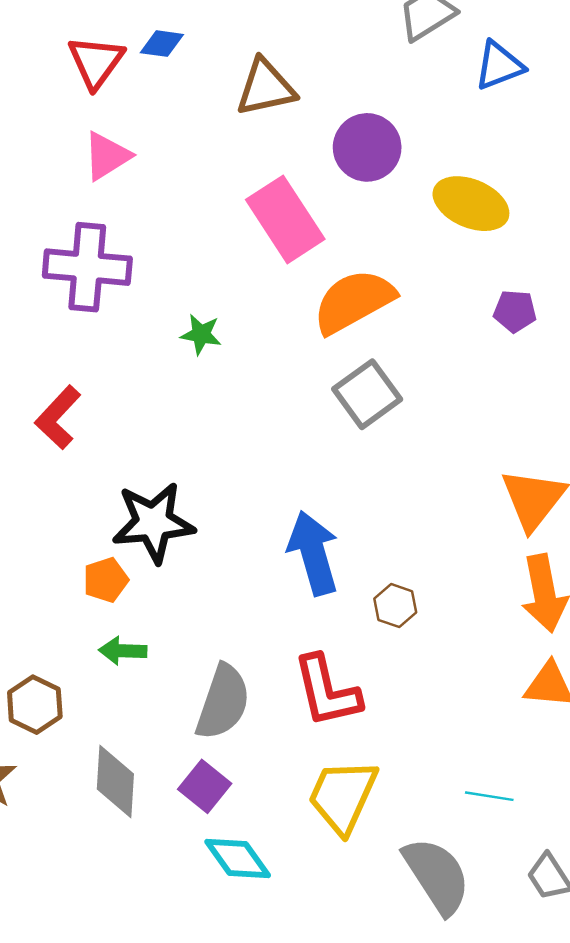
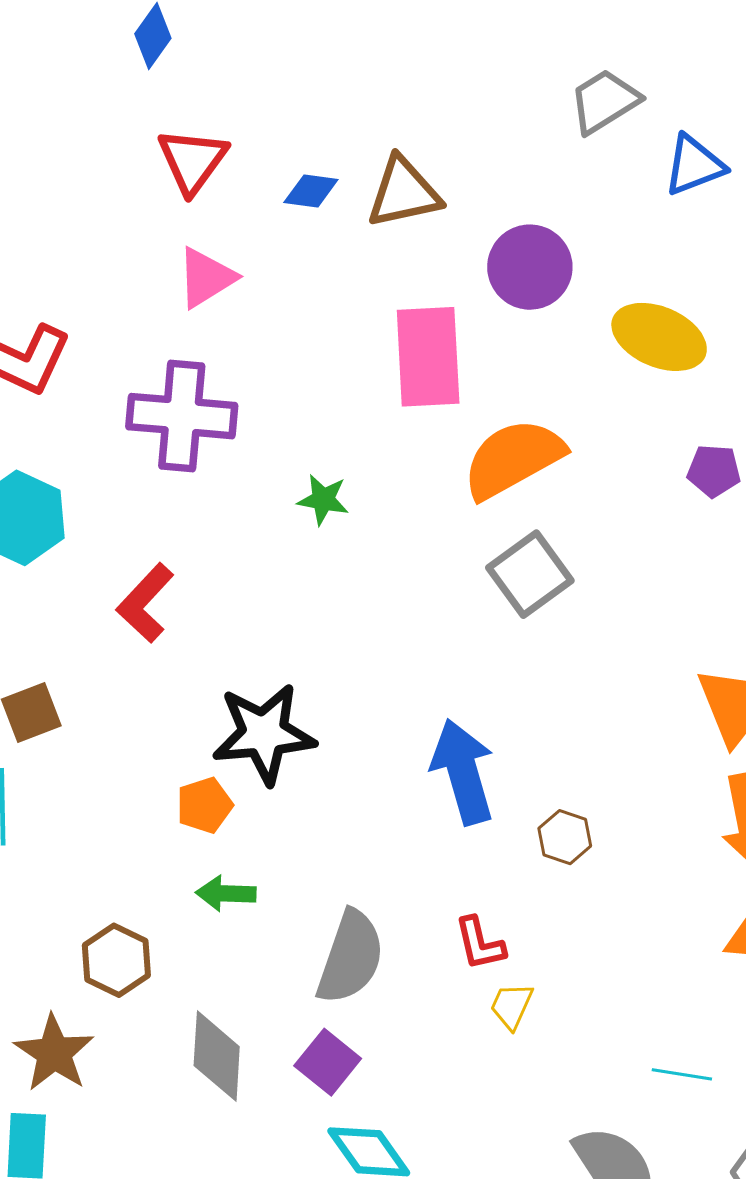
blue diamond: (162, 44) -> (311, 191), moved
pink rectangle: (285, 219) -> (428, 357), turned 30
red L-shape: (327, 691) -> (480, 944), size x0.6
yellow trapezoid: (343, 796) -> (512, 1006), moved, size x0.5

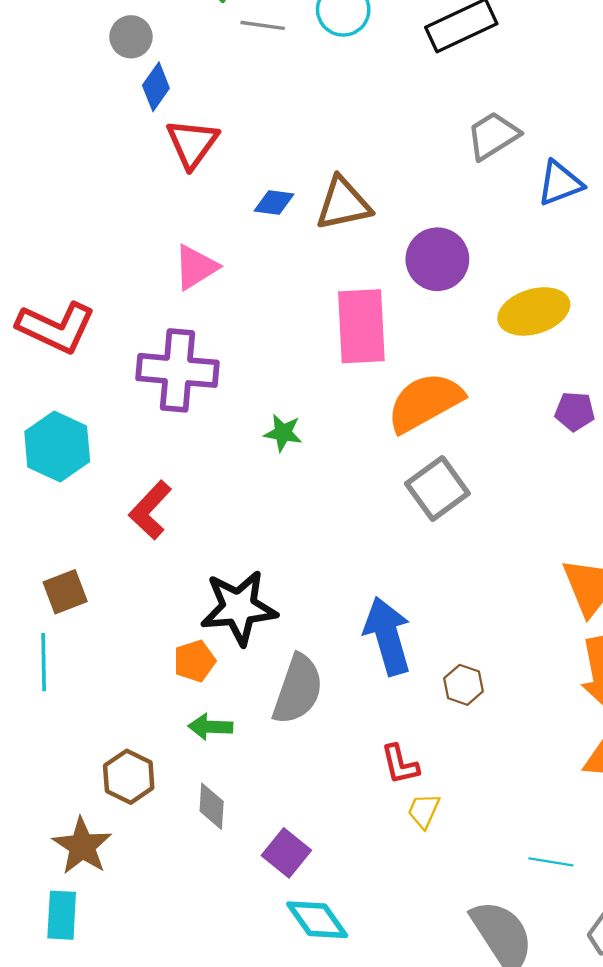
red triangle: (192, 161) -> (192, 143), moved
yellow ellipse: (659, 337) -> (534, 311), turned -40
gray semicircle: (350, 957) -> (298, 689), moved
gray diamond: (217, 1056) -> (212, 806), moved, size x0.7

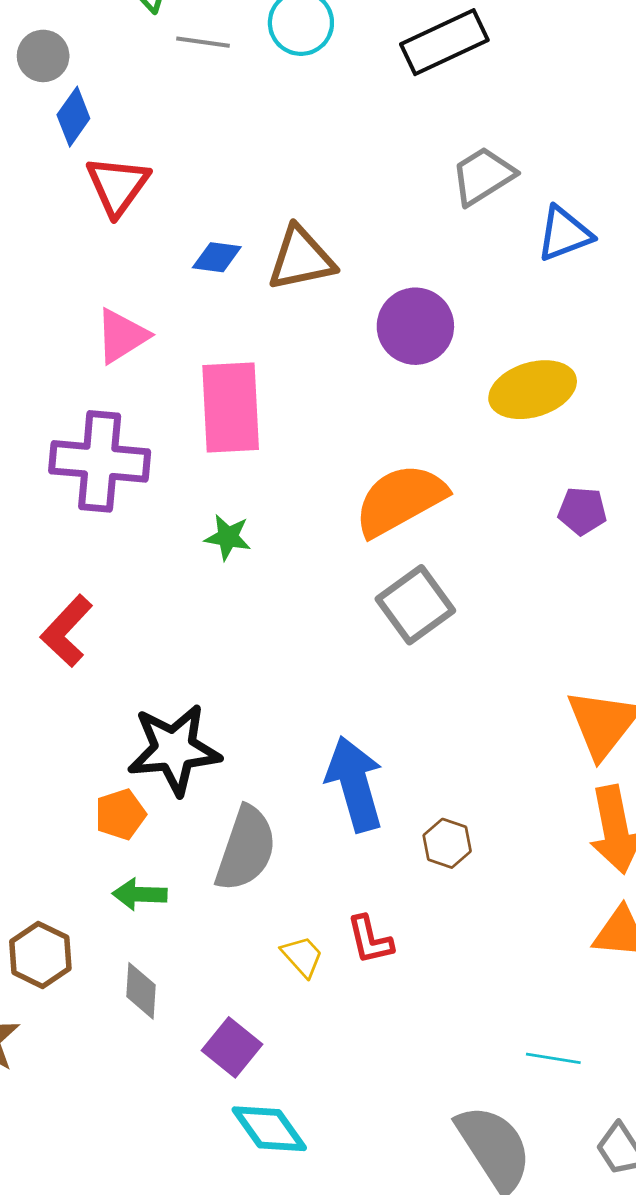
pink rectangle: (361, 326) -> (231, 408), moved
yellow trapezoid: (424, 811) -> (302, 956), moved, turned 114

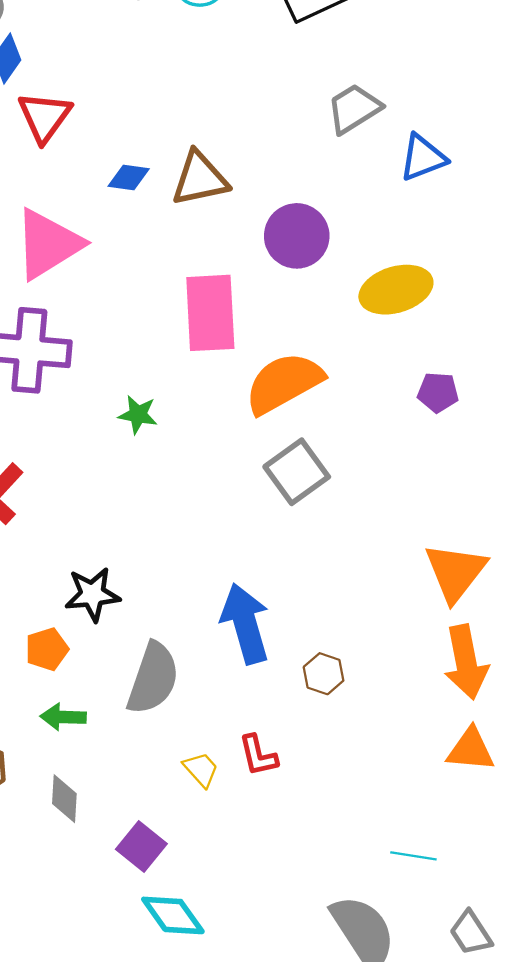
pink triangle: (122, 336) -> (48, 244), size x1.5
pink rectangle: (231, 408) -> (210, 313), moved
black star: (174, 750) -> (92, 594), size x0.7

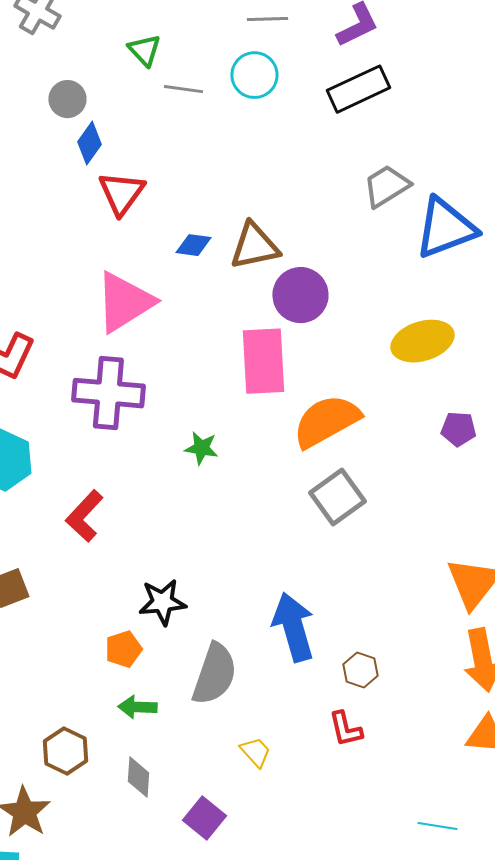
blue triangle: (423, 158) -> (445, 228), size x1.5
purple circle: (297, 236) -> (300, 295), moved
red L-shape: (258, 755) -> (345, 729), moved

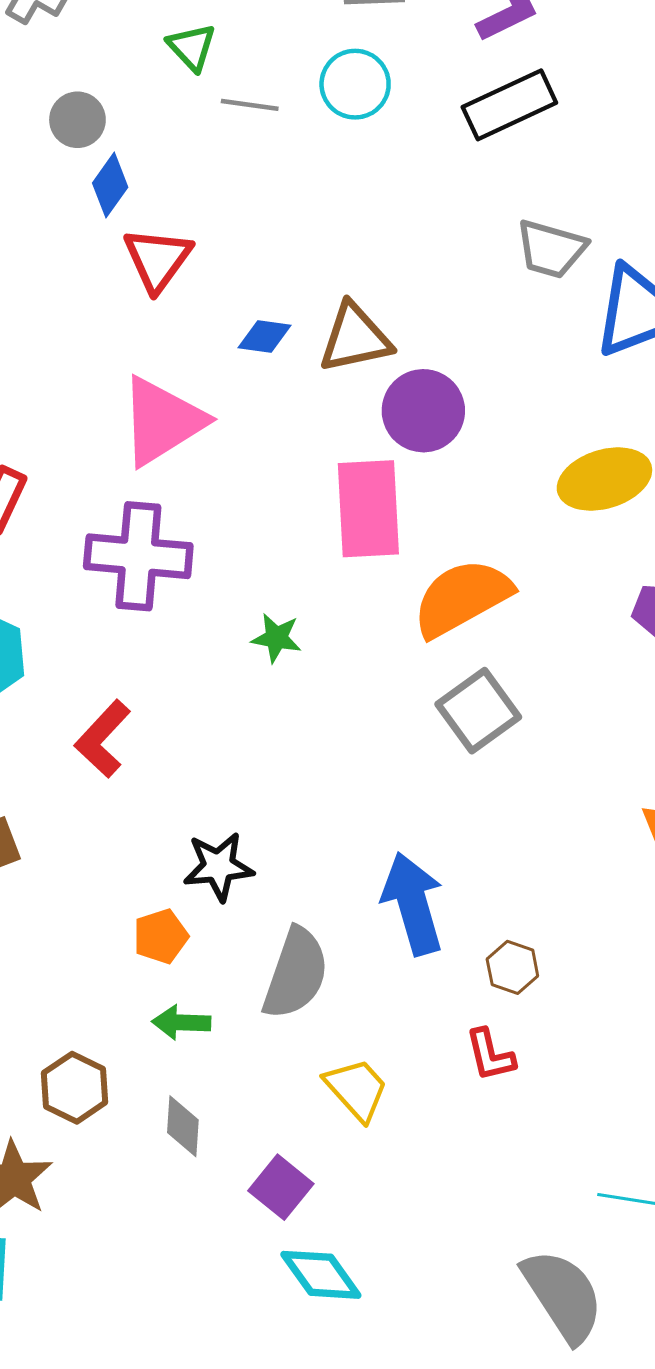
gray trapezoid: (386, 186) -> (551, 249), turned -132
yellow trapezoid: (255, 752) -> (357, 1089), size x1.4

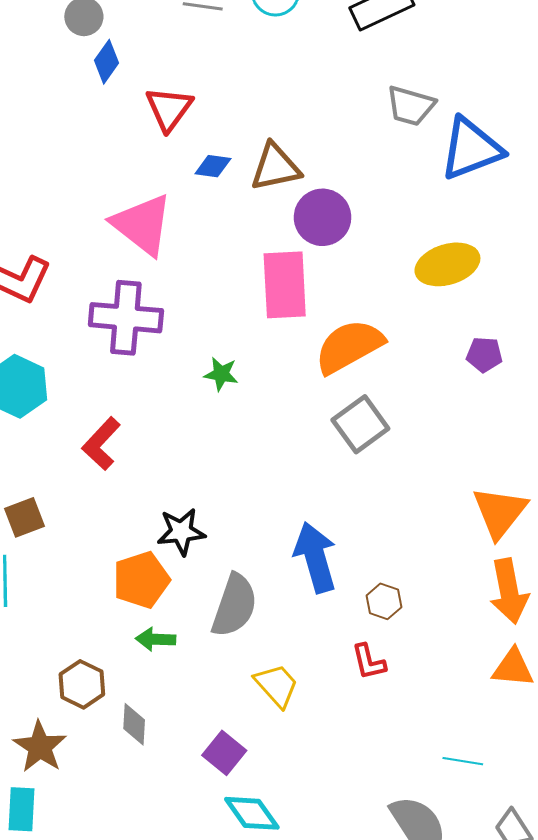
red triangle: (158, 259) -> (169, 109), moved
pink triangle: (162, 421) -> (142, 224), turned -50
orange pentagon: (161, 936) -> (141, 580), size x1.5
gray diamond: (183, 1126) -> (134, 724), moved

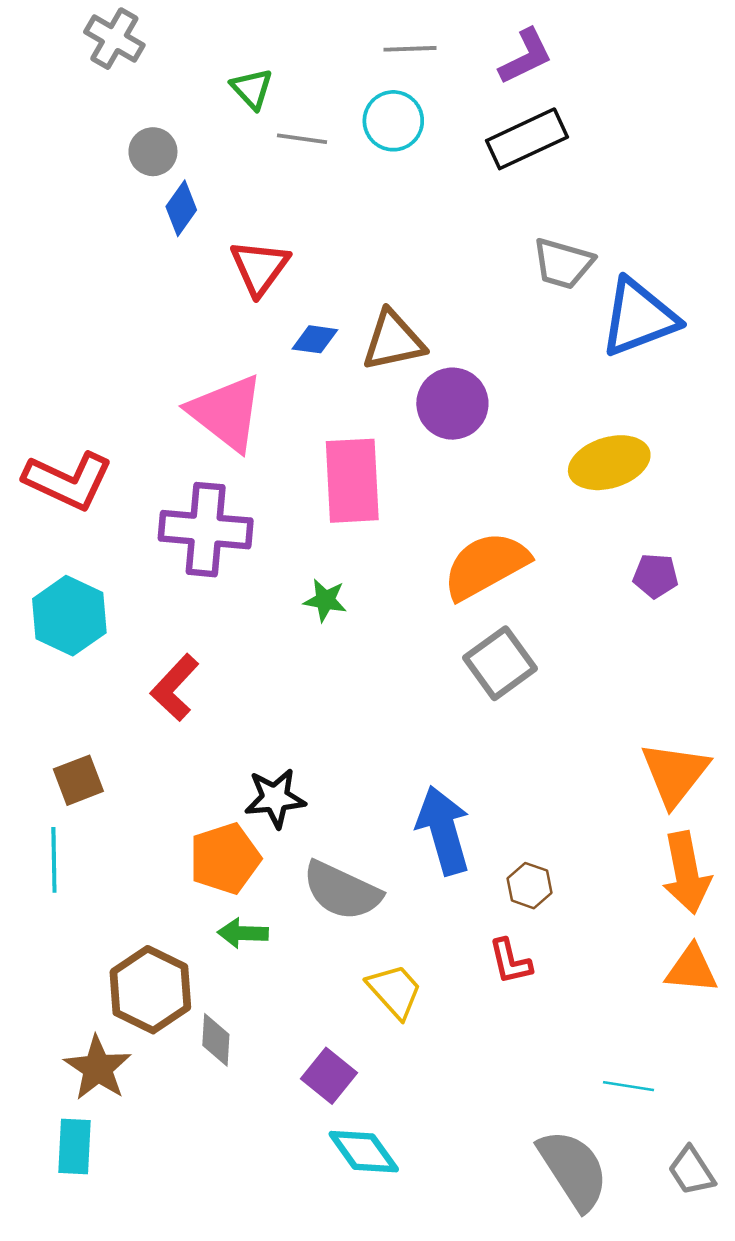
pink rectangle: (285, 285) -> (352, 481), moved
gray semicircle: (234, 605) -> (342, 891), turned 96
brown hexagon: (82, 684) -> (150, 990), size x1.4

